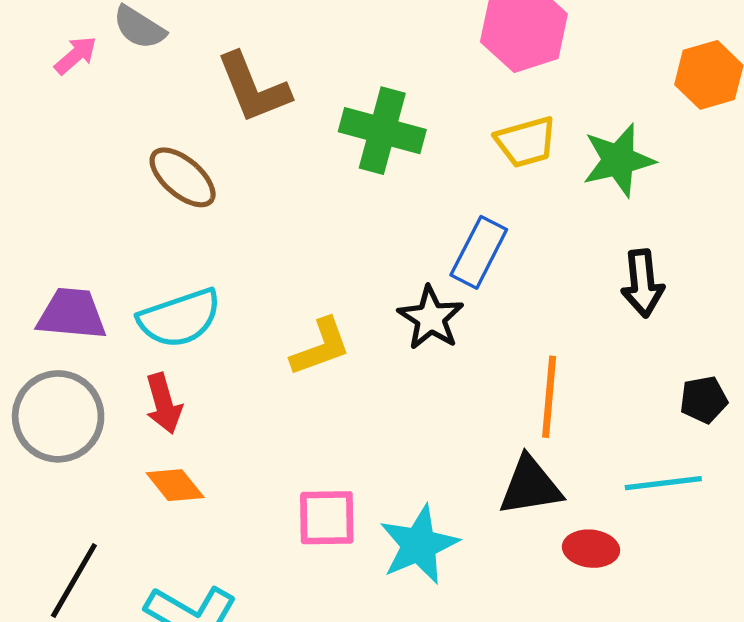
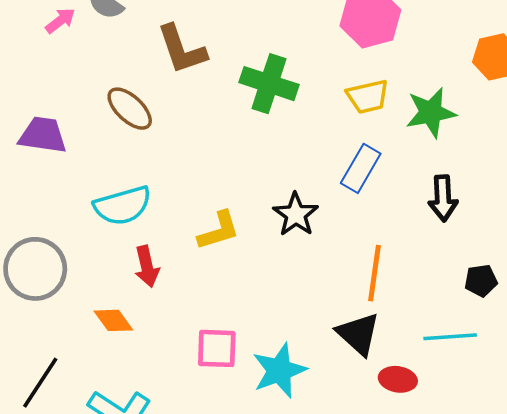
blue rectangle: (479, 252) -> (361, 168), moved
purple trapezoid: (72, 314) -> (43, 135), moved
red arrow: (164, 403) -> (147, 266), moved
black triangle: (530, 486) -> (358, 334), turned 48

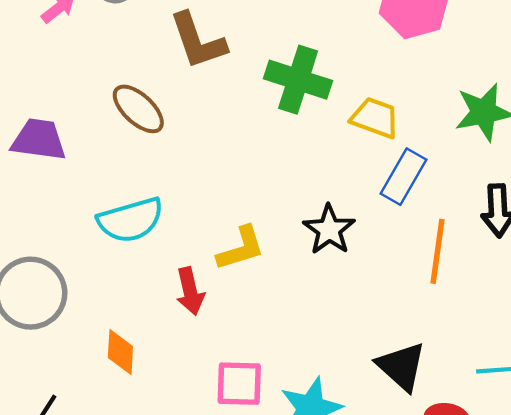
yellow trapezoid: (368, 97) -> (375, 118), moved, turned -147
red arrow: (147, 266) -> (190, 291), moved
orange line: (374, 273) -> (437, 251), moved
orange diamond: (113, 320) -> (120, 352), turned 39

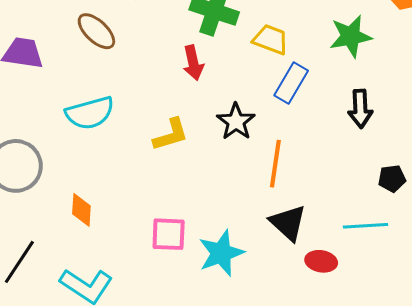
orange line: (437, 251) -> (275, 164), moved
red arrow: (190, 291) -> (193, 63), moved

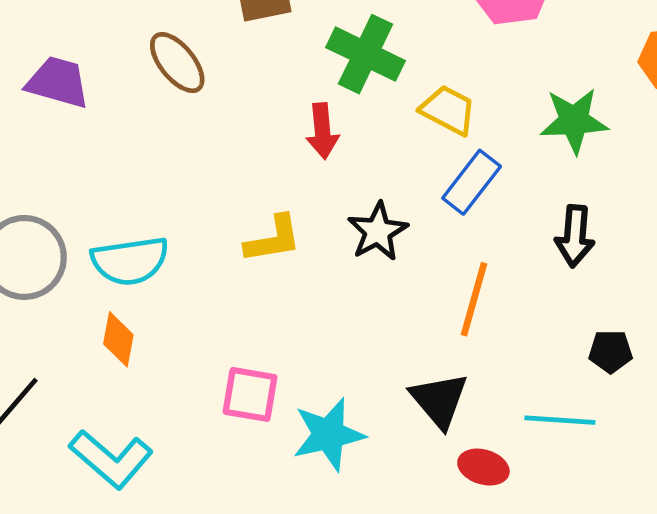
cyan semicircle: (90, 113) -> (130, 261), moved
orange line: (275, 164) -> (474, 299), moved

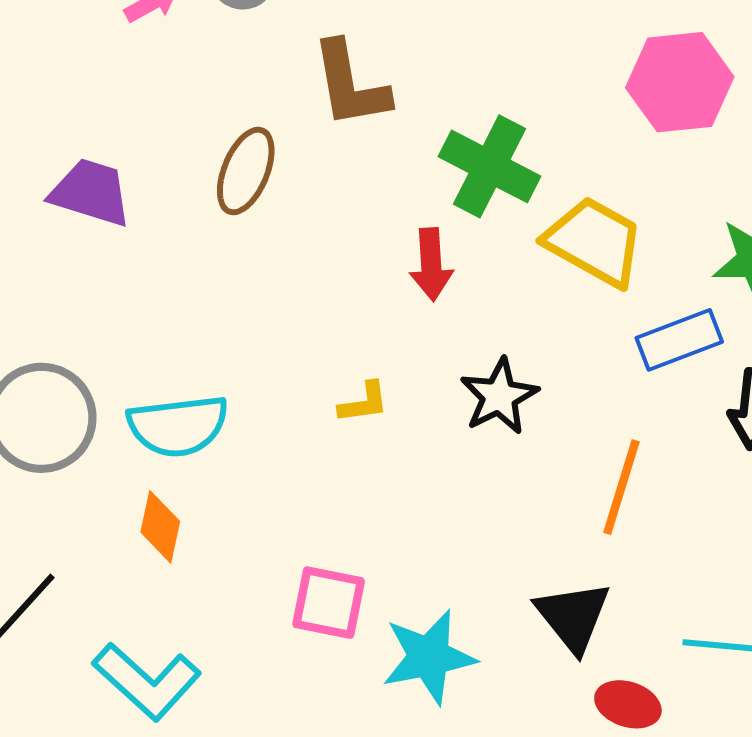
brown ellipse: (177, 63) -> (246, 171), turned 60
yellow trapezoid: (448, 110) -> (594, 242), size x1.4
blue rectangle: (472, 182) -> (679, 340), moved, turned 30
yellow L-shape: (273, 239) -> (364, 403), size x0.7

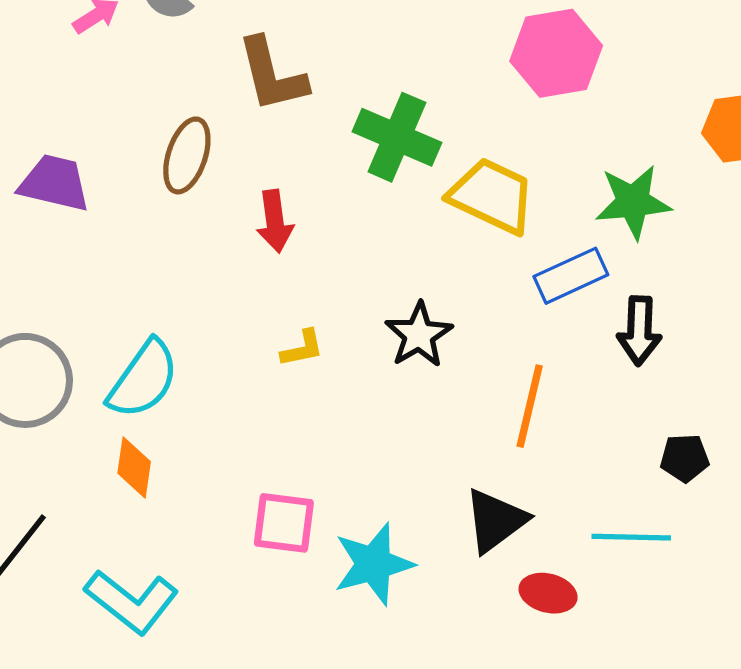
red arrow: (431, 264) -> (275, 221), moved
cyan semicircle: (178, 426) -> (143, 379), turned -44
black triangle: (573, 616) -> (495, 521), turned 36

